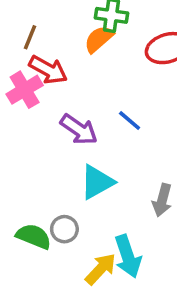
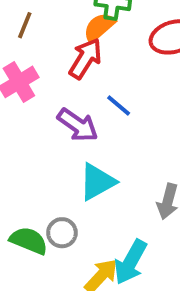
red arrow: (48, 70) -> (85, 58), moved, turned -87
blue line: (130, 120) -> (119, 105), moved
cyan arrow: (128, 256) -> (130, 262), turned 48

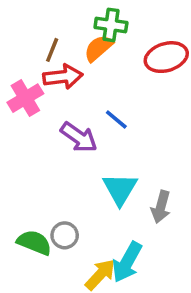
brown line: (25, 25) -> (52, 50), moved
red arrow: (85, 58) -> (63, 77), moved, turned 51
cyan triangle: (97, 182) -> (120, 189), moved, turned -30

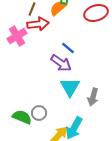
purple arrow: (79, 137) -> (61, 63), moved

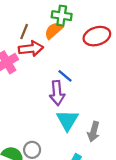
purple arrow: (61, 63) -> (57, 93), turned 50

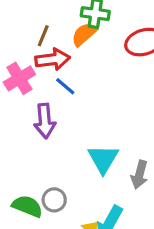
blue line: (65, 76) -> (65, 86), moved
purple arrow: (57, 93) -> (45, 121), moved

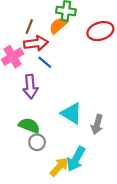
cyan triangle: (103, 159) -> (72, 113), turned -30
green semicircle: (27, 206) -> (29, 126), moved

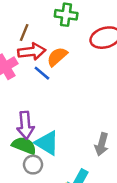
orange semicircle: (58, 25) -> (57, 57), moved
purple arrow: (30, 87) -> (25, 125), moved
cyan triangle: (72, 113) -> (47, 143), moved

